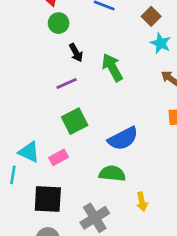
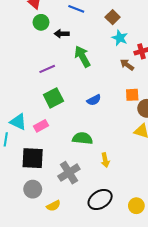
black arrow: (76, 53) -> (62, 34), moved, turned 120
blue semicircle: (123, 139) -> (94, 100), moved, size x0.6

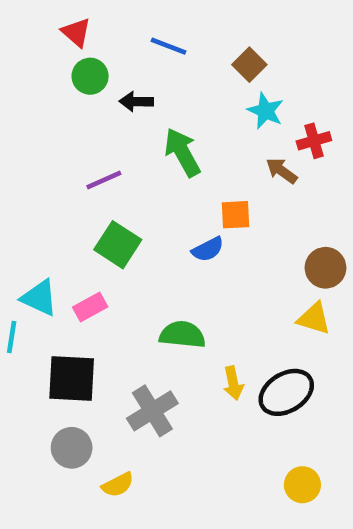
orange square: (132, 95) -> (235, 215), moved
green square: (53, 98) -> (118, 245), turned -30
black ellipse: (100, 200) -> (286, 392), moved

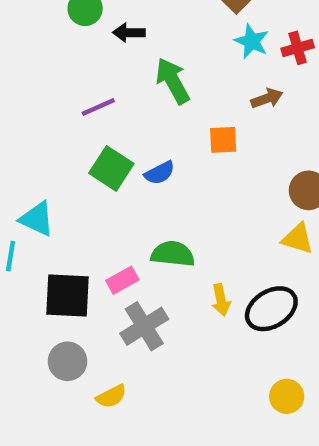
red cross: (314, 141) -> (298, 48), moved
brown arrow: (282, 171) -> (267, 98), turned 124
blue semicircle: (208, 249) -> (160, 173), moved
pink rectangle: (90, 307) -> (122, 280), moved

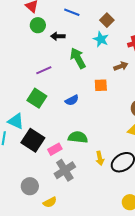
cyan star: (252, 41) -> (101, 39), moved
green square: (111, 168) -> (37, 98), moved
black square: (68, 296) -> (33, 140), moved, turned 30

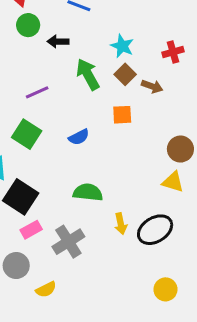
brown square: (107, 20) -> (125, 74), moved
brown arrow: (121, 66) -> (152, 86), turned 40
pink rectangle: (55, 149) -> (31, 230), moved

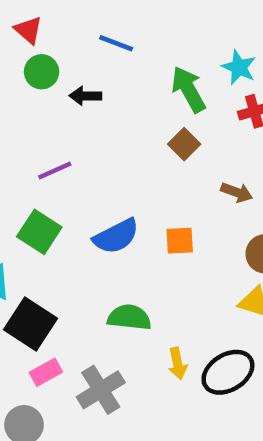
cyan star: (122, 46) -> (239, 67), moved
green arrow: (88, 74) -> (188, 89), moved
brown arrow: (152, 86) -> (237, 192), moved
orange square: (122, 115) -> (180, 241), moved
blue semicircle: (79, 137) -> (116, 236), size x1.5

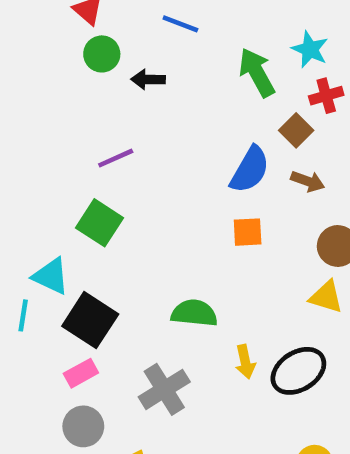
brown square: (184, 144) -> (296, 130), moved
blue semicircle: (116, 236) -> (250, 170), moved, turned -33
pink rectangle: (46, 372) -> (81, 373), moved

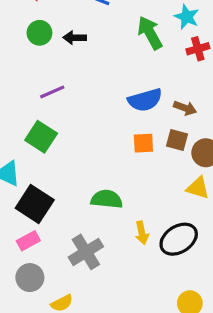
green circle: (102, 54) -> (39, 33), moved
brown square: (296, 130) -> (177, 140), moved, turned -30
blue semicircle: (250, 170) -> (145, 100), turned 44

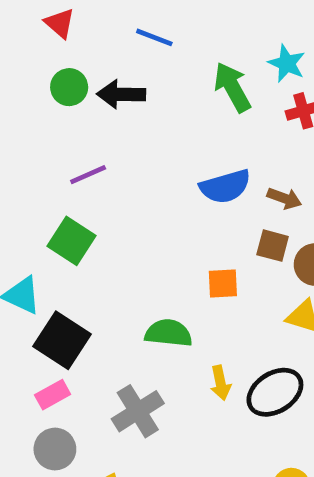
black arrow: (75, 38) -> (121, 94), size x1.4
orange square: (143, 143) -> (223, 283), moved

